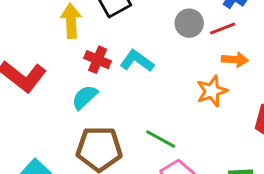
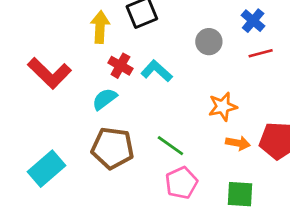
red line: (223, 29) -> (261, 53), moved
orange arrow: (235, 60) -> (238, 143), moved

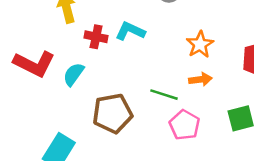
cyan semicircle: (105, 99) -> (74, 74), moved
orange arrow: (238, 143) -> (200, 79), moved

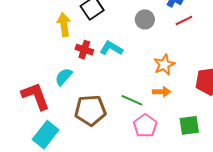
red L-shape: (34, 64) -> (36, 96), moved, turned -144

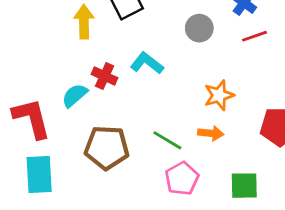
red cross: (84, 50) -> (105, 76), moved
cyan rectangle: (46, 135) -> (39, 174), turned -48

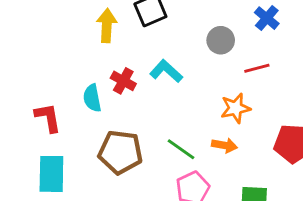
red line: (254, 36) -> (257, 68), moved
cyan semicircle: (75, 95) -> (92, 98), turned -64
red L-shape: (32, 118) -> (48, 118), size x0.7

